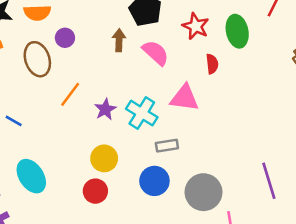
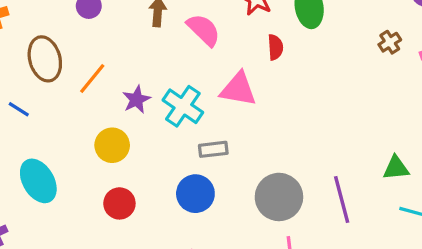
brown ellipse: (37, 59) -> (45, 59), moved
yellow circle: (104, 158) -> (112, 145), moved
gray circle: (204, 192) -> (279, 197), moved

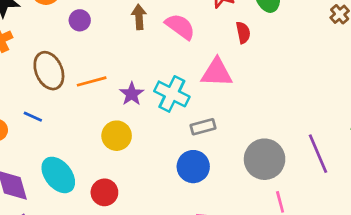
orange line: (92, 78) -> (92, 81), turned 44
red circle: (119, 203) -> (104, 192), moved

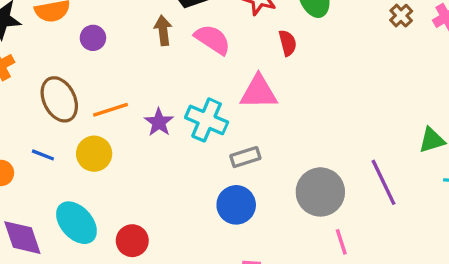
yellow circle: (117, 136) -> (94, 154), moved

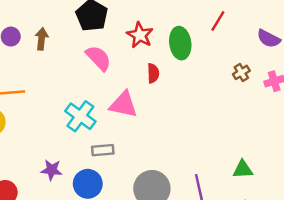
brown arrow: (163, 30) -> (42, 39), moved
purple star: (159, 122) -> (52, 170), moved, turned 30

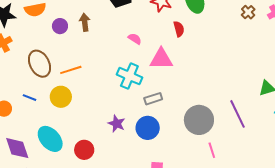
pink semicircle: (98, 58) -> (135, 39), moved, size x0.6
purple star: (52, 170) -> (117, 124), turned 30

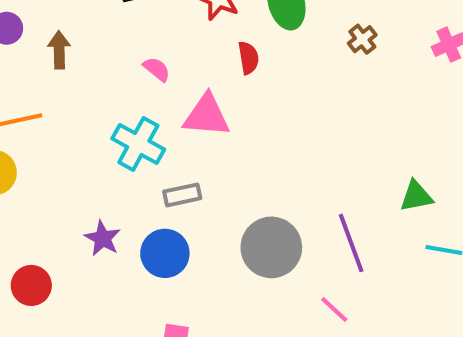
brown cross: (248, 12) -> (362, 39), moved
brown arrow: (85, 22) -> (59, 50), moved
pink line: (212, 150) -> (334, 310), moved, turned -35

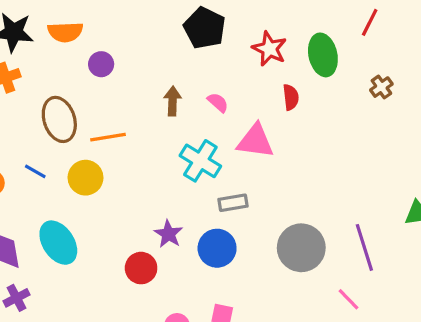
brown arrow: (59, 50) -> (173, 101), moved
red circle: (31, 285) -> (141, 268), moved

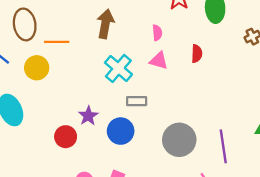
red semicircle: (291, 97) -> (197, 54), moved
brown arrow: (173, 101) -> (105, 24), size x1.4
pink semicircle: (218, 102) -> (157, 33), moved, turned 35
pink triangle: (255, 141) -> (159, 61), size x0.7

